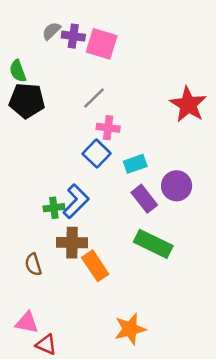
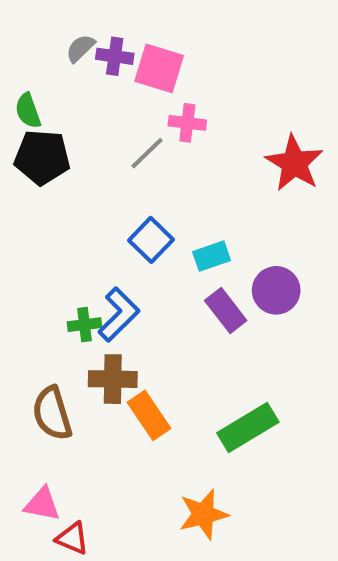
pink cross: (108, 128) -> (187, 123), moved
green rectangle: (153, 244) -> (248, 428), moved, turned -57
brown semicircle: (33, 265) -> (52, 413), size x1.5

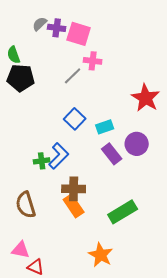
red star: (294, 163) -> (146, 98), moved
brown cross: (113, 379) -> (74, 189), moved
orange star: (203, 514) -> (101, 255), turned -30

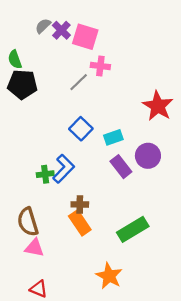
purple cross: (57, 28) -> (61, 30), turned 36
brown cross: (74, 189) -> (80, 204), size x0.7
pink triangle: (21, 250) -> (34, 248), moved

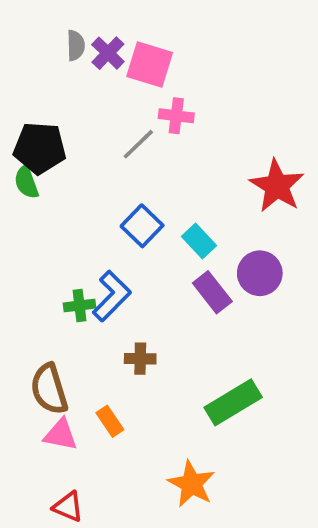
gray semicircle: (43, 26) -> (76, 46), turned 133
green semicircle: (15, 59) -> (26, 182), moved
cyan rectangle: (113, 137) -> (199, 241), turned 66
orange rectangle: (80, 223) -> (110, 421), moved, size x0.7

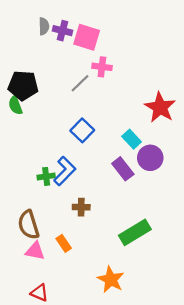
purple cross: (108, 53) -> (63, 31), turned -30
cyan rectangle: (199, 241) -> (132, 139), moved

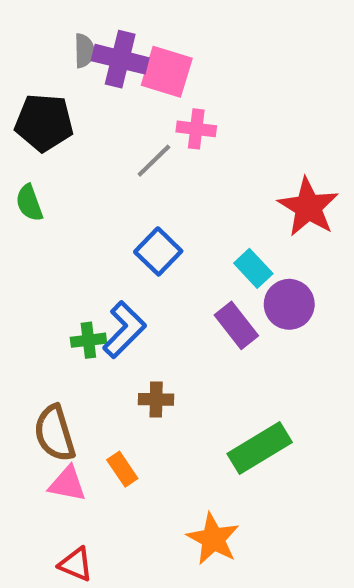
purple cross: (63, 31) -> (120, 59), size x1.4
black pentagon: (23, 85) -> (44, 123), moved

